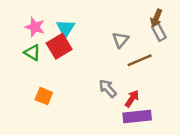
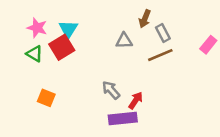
brown arrow: (156, 18) -> (145, 19), moved
gray triangle: (120, 40) -> (124, 41), turned 48
brown line: (140, 60) -> (160, 55), moved
purple rectangle: (137, 116) -> (123, 119), moved

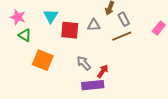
pink star: (37, 28) -> (18, 17), moved
red square: (62, 47) -> (70, 30), moved, turned 36
orange square: (46, 98) -> (43, 60), moved, size x1.5

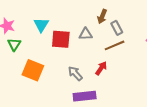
green triangle: (25, 35) -> (14, 44), turned 32
red arrow: (103, 71) -> (101, 68), moved

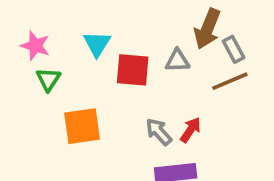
brown arrow: (102, 17) -> (207, 29), size x1.5
red arrow: (101, 68) -> (191, 130), moved
orange square: (33, 70) -> (82, 126), turned -30

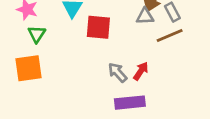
gray triangle: (177, 61) -> (145, 16), moved
orange square: (82, 126) -> (28, 68), moved

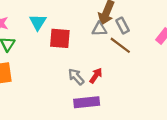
brown line: (170, 35) -> (120, 45), turned 60

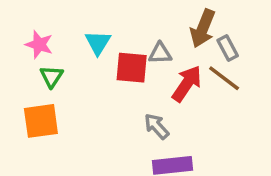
gray triangle: (99, 29) -> (160, 53), moved
red arrow: (96, 76) -> (187, 84), moved, size x1.5

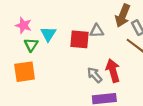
cyan triangle: (98, 43) -> (48, 34), moved
red arrow: (187, 84) -> (113, 71), moved, turned -50

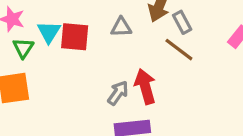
red square: (80, 39) -> (75, 37), moved
gray arrow: (95, 75) -> (118, 93), turned 77

